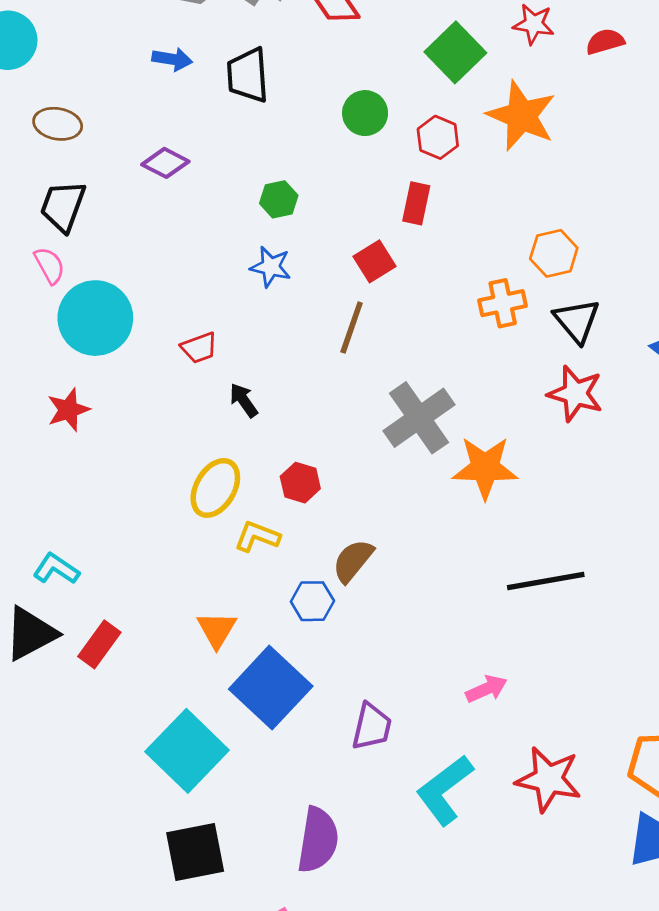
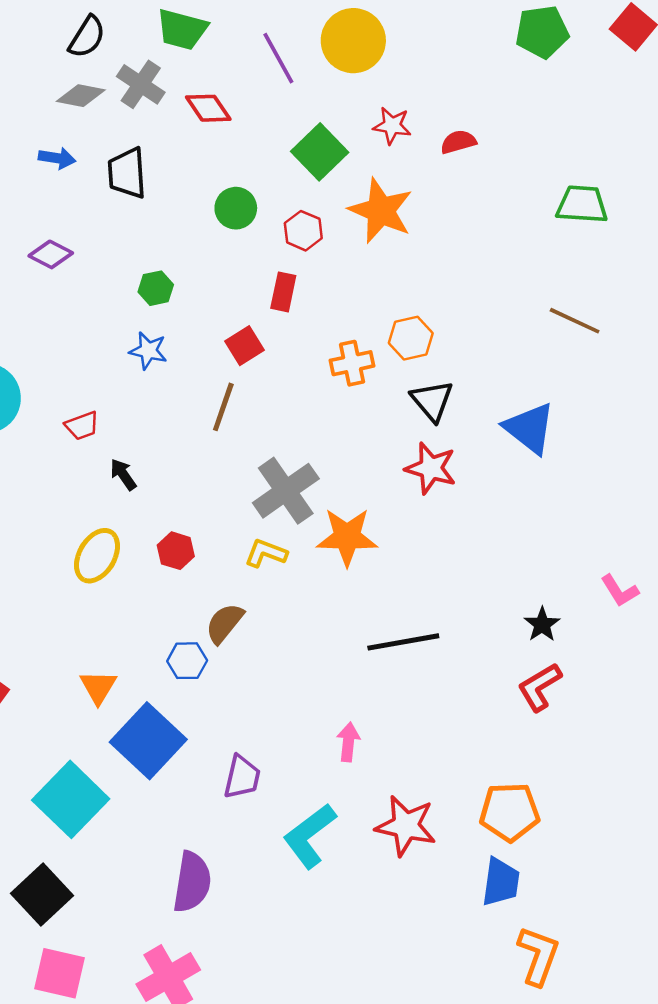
orange cross: (503, 303) -> (352, 363), moved
yellow L-shape: (257, 536) -> (266, 553), moved
pink arrow: (486, 689) -> (348, 742), turned -60
black square: (195, 852) -> (42, 895), moved, turned -32

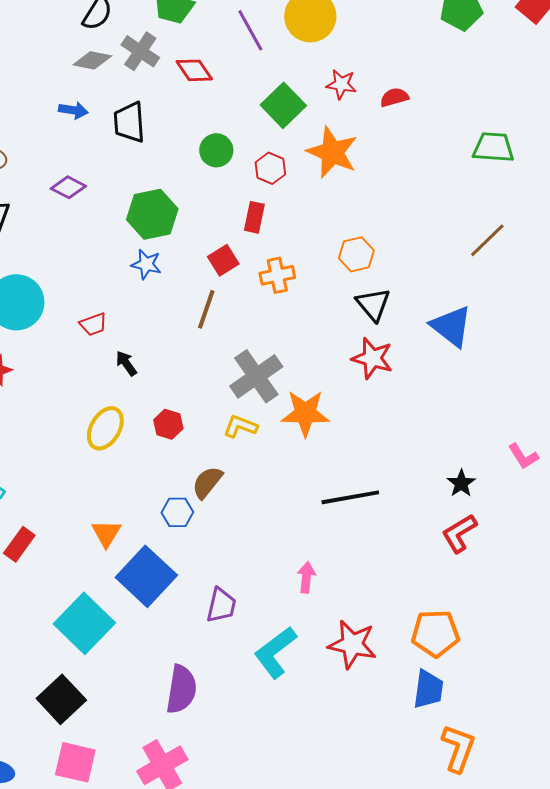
green hexagon: (156, 288) -> (152, 214), size x1.8
brown line: (575, 321) -> (487, 240), turned -69
orange cross: (352, 363) -> (277, 275), moved

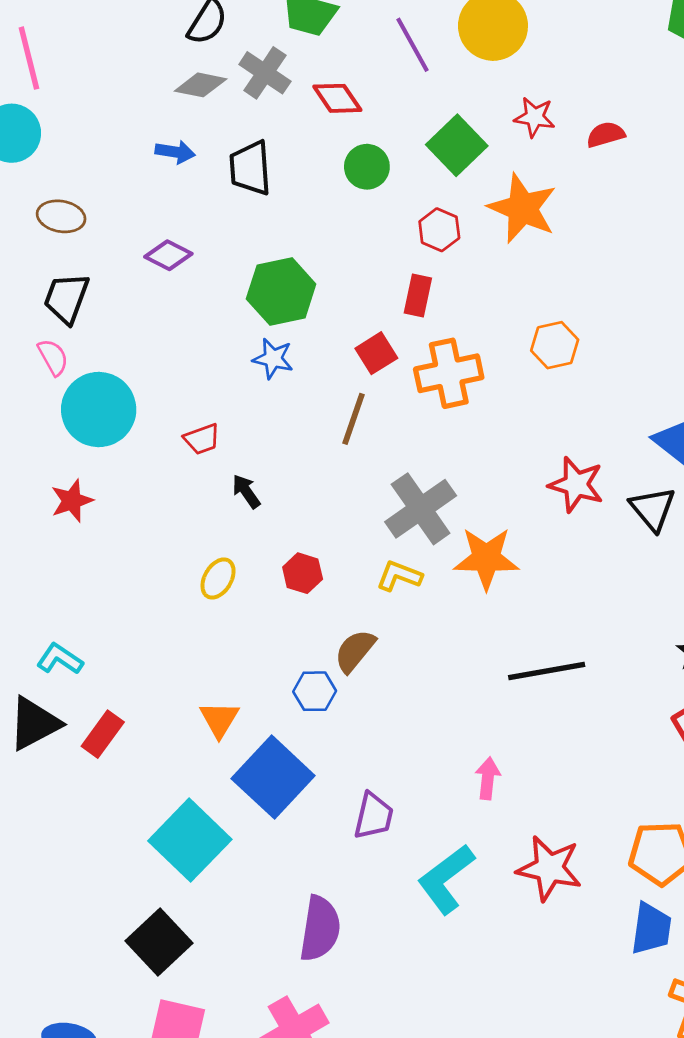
green circle: (216, 150) -> (367, 167), moved
orange cross: (277, 275) -> (449, 373), size x1.4
black triangle: (373, 304) -> (653, 509), moved
yellow ellipse: (105, 428) -> (218, 579), size x0.7

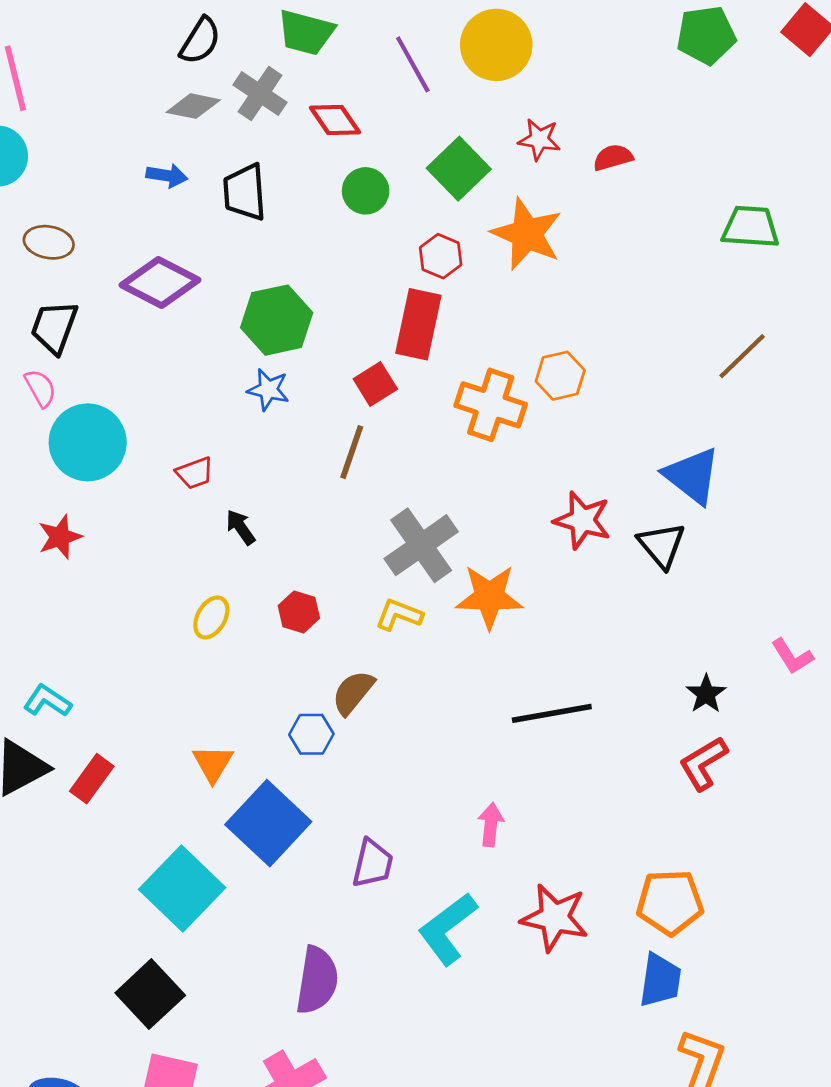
purple diamond: (168, 255) -> (160, 283), size x1.6
red rectangle: (418, 295) -> (418, 324), size x1.6
orange cross: (449, 373) -> (491, 405), moved, turned 30

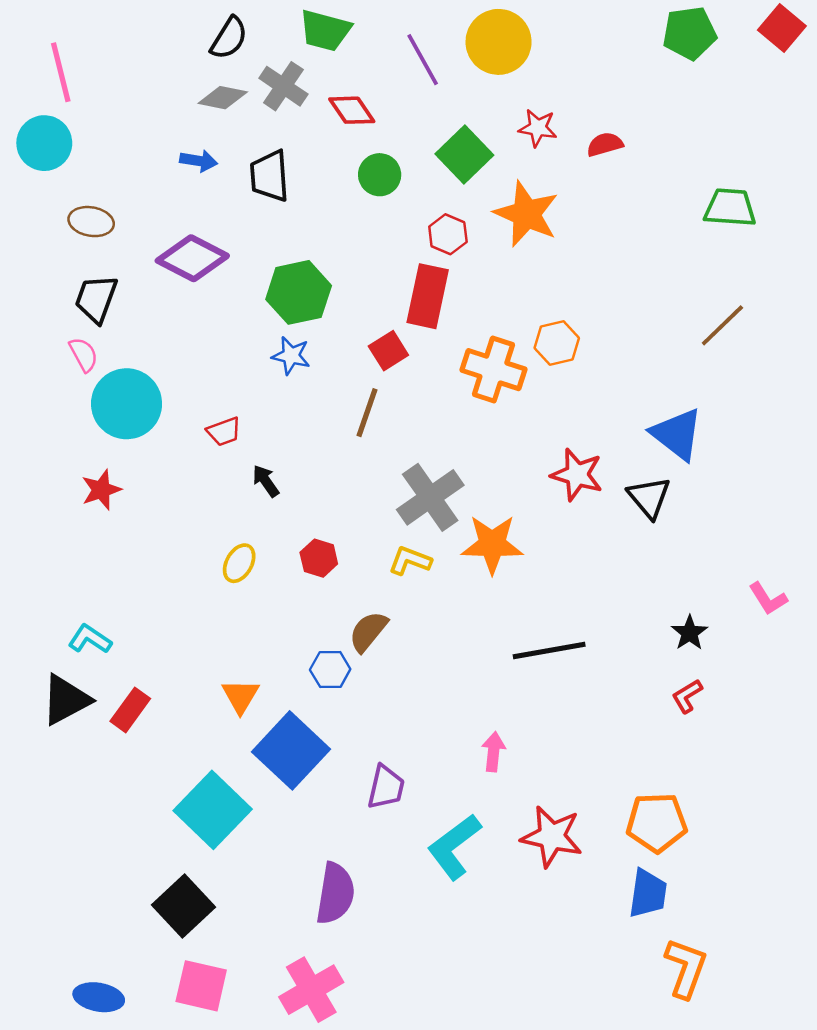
red L-shape: (703, 763) -> (687, 696), size x0.7

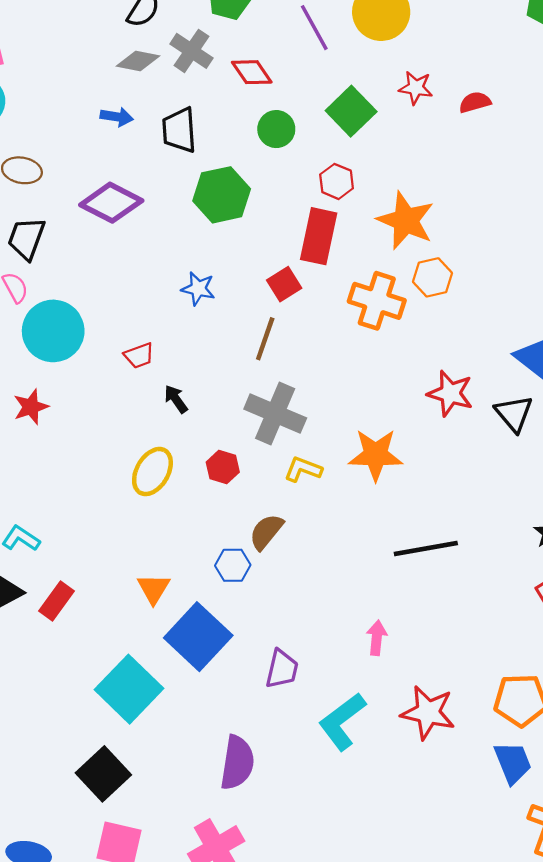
orange star: (526, 214) -> (406, 221), moved
green hexagon: (299, 292) -> (222, 195), moved
gray cross: (430, 497) -> (275, 414), moved, turned -32
yellow ellipse: (239, 563) -> (152, 472), size x1.4
blue trapezoid: (648, 893) -> (513, 763), turned -30

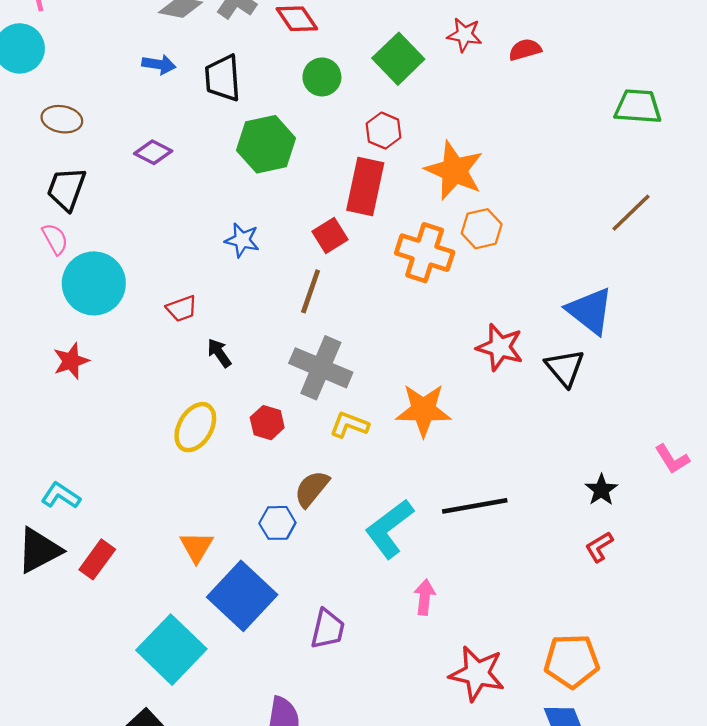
purple diamond: (111, 203) -> (153, 152), size x0.6
cyan L-shape: (342, 721) -> (389, 529), moved

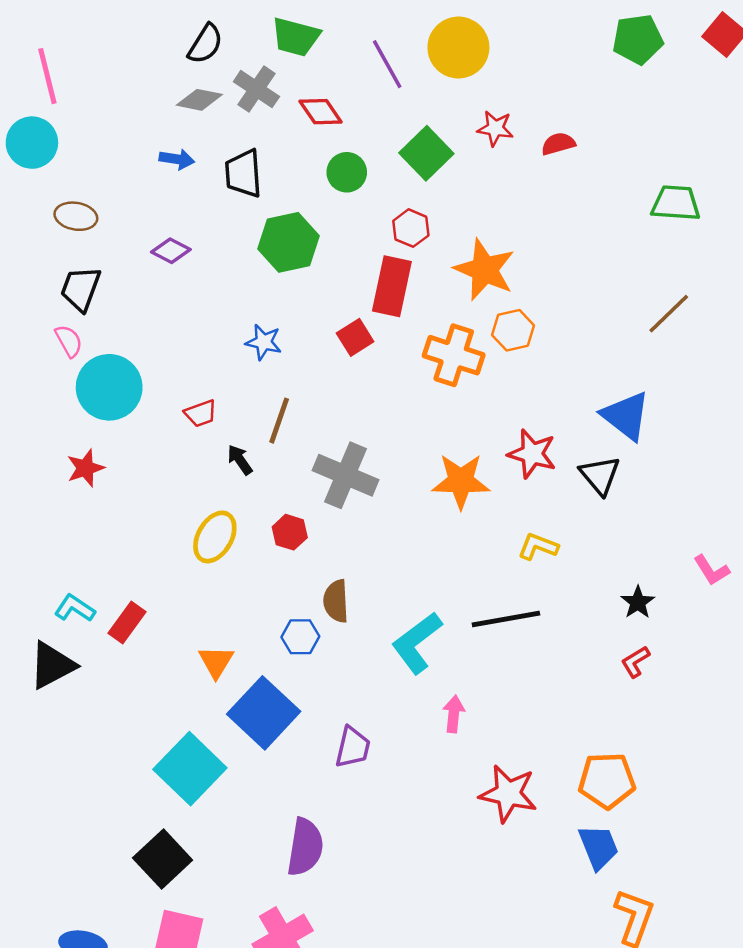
brown line: (311, 291) -> (279, 421), moved
orange star: (423, 410) -> (461, 481), moved
yellow L-shape: (349, 425) -> (538, 546), moved
brown semicircle: (312, 489) -> (336, 601), turned -42
red rectangle: (97, 559) -> (127, 623), moved

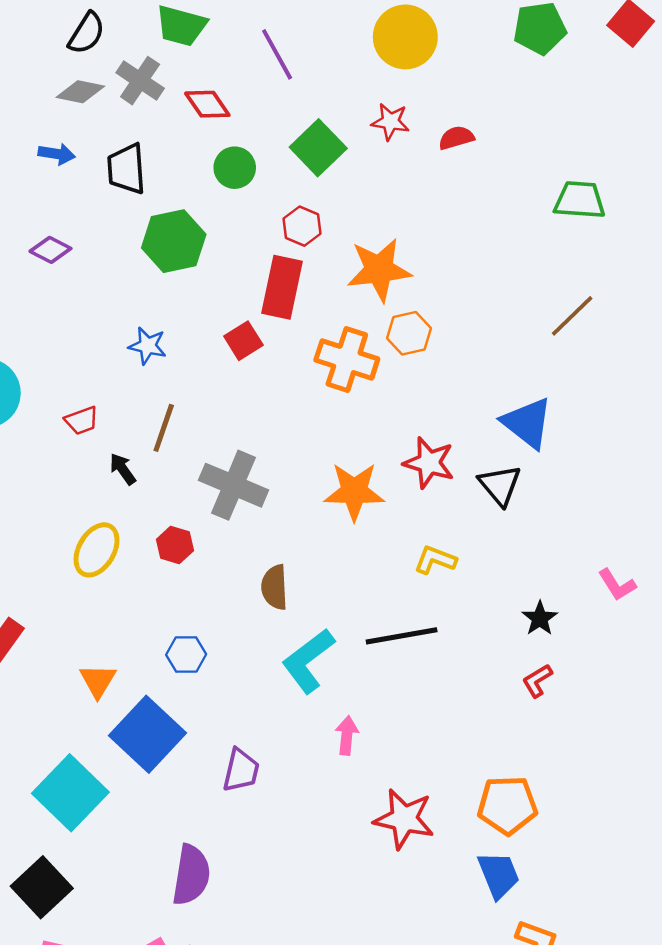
yellow circle: (458, 48) -> (405, 37), moved
orange star: (485, 270) -> (379, 270), turned -30
brown semicircle: (336, 601) -> (275, 587), moved

